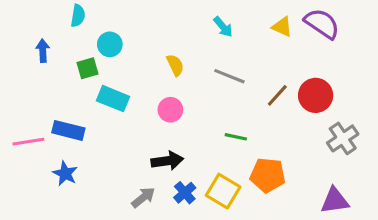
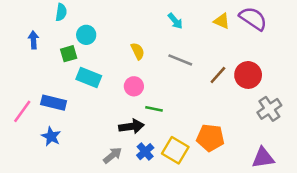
green line: (236, 137) -> (154, 109), moved
pink line: (28, 142) -> (22, 111), turned -45

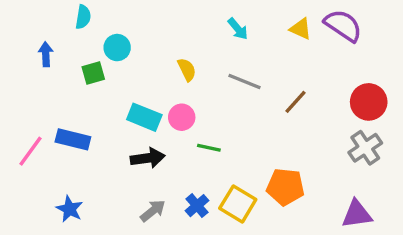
red circle: (248, 75) -> (369, 102), moved
cyan rectangle: (89, 78) -> (144, 117), moved
black arrow: (131, 126) -> (148, 158), moved
blue star: (51, 136) -> (70, 209), moved

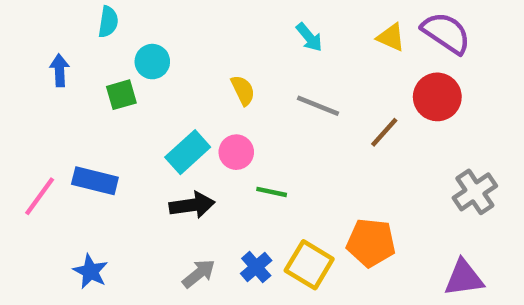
red circle: (369, 102) -> (437, 97), moved
cyan rectangle: (144, 117) -> (188, 152), turned -64

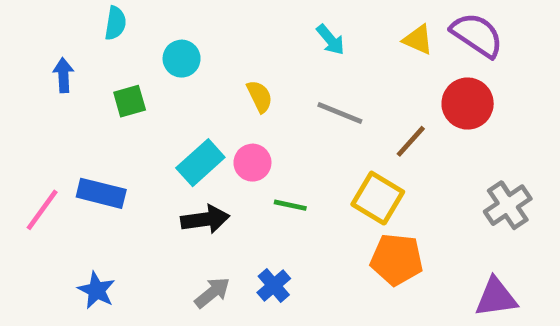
cyan circle: (152, 62) -> (182, 59), moved
yellow square: (309, 265) -> (378, 198), moved

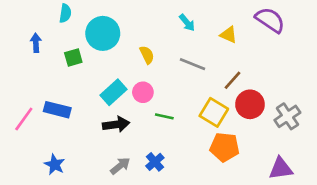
yellow triangle: (418, 40) -> (229, 35), moved
cyan circle: (182, 59) -> (103, 33), size x1.6
red circle: (468, 104) -> (250, 104), moved

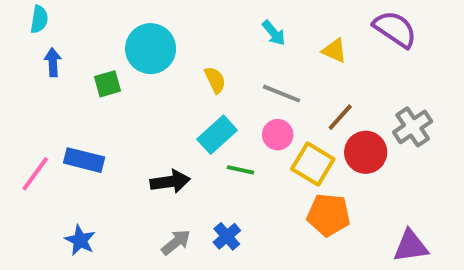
cyan semicircle: (65, 13) -> (39, 19), moved
cyan rectangle: (113, 92) -> (217, 135), moved
pink circle: (143, 92) -> (278, 135), moved
gray cross: (287, 116) -> (413, 127), moved

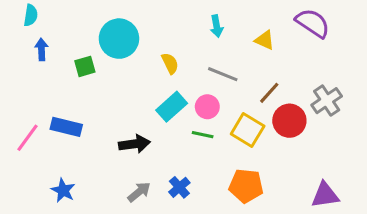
cyan arrow: (274, 33) -> (217, 26), turned 30
pink circle: (278, 135) -> (207, 107), moved
green line: (241, 170) -> (203, 135), moved
orange pentagon: (328, 215) -> (246, 186), moved

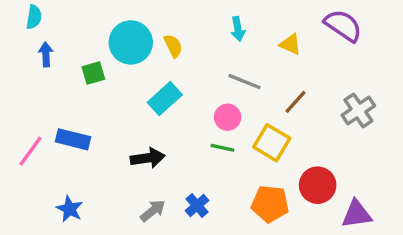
yellow semicircle: (170, 63) -> (173, 46), moved
cyan rectangle: (172, 107) -> (165, 99), moved
red circle: (289, 121) -> (318, 185), moved

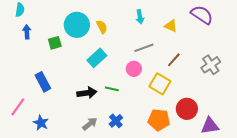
gray line: (245, 82) -> (144, 48), turned -42
blue rectangle: (73, 139) -> (43, 82), turned 48
green line: (222, 148) -> (112, 89), moved
pink line: (31, 151) -> (18, 107), moved

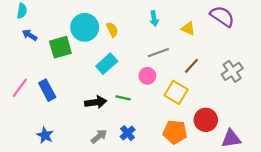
blue arrow: (27, 32) -> (30, 35), turned -56
green square: (55, 43) -> (60, 47), size x1.5
pink line: (18, 107) -> (20, 88), moved

